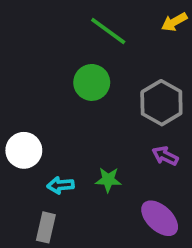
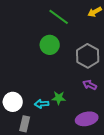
white circle: (24, 150) -> (13, 102), moved
cyan arrow: (61, 185) -> (42, 104), moved
purple ellipse: (160, 218) -> (87, 119), turned -55

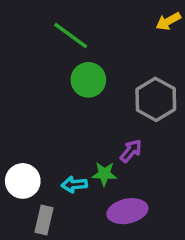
green line: (59, 17) -> (71, 35), moved
purple arrow: (90, 85) -> (131, 151), moved, turned 104
purple ellipse: (87, 119) -> (127, 211), moved

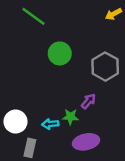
green line: (71, 35) -> (33, 16), moved

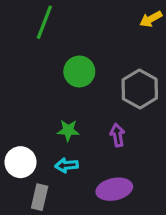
green line: (33, 16) -> (44, 22), turned 75
purple arrow: (88, 101) -> (117, 135), turned -49
green star: (70, 117) -> (68, 130), moved

